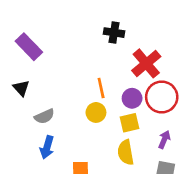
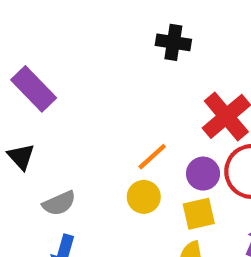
black cross: (114, 33) -> (173, 42), moved
orange line: (101, 88) -> (152, 157), turned 60

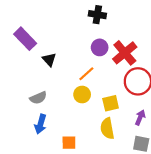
black triangle: (21, 157) -> (49, 59), moved
purple circle: (203, 174) -> (100, 47), moved

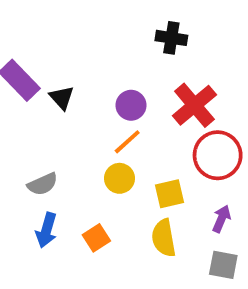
black cross: (97, 15) -> (171, 38), moved
purple circle: (100, 47) -> (131, 105), moved
black triangle: (49, 59) -> (62, 98), moved
orange square: (69, 143) -> (96, 238), moved, turned -32

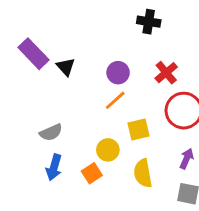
red cross: (194, 105) -> (166, 73), size x0.7
yellow circle: (119, 178) -> (108, 150), moved
yellow square: (169, 194) -> (138, 129), moved

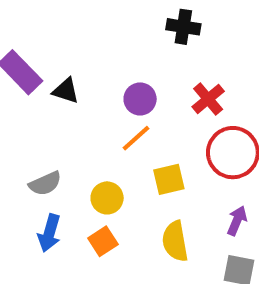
black triangle: (66, 67) -> (66, 91), turned -30
yellow circle: (108, 150) -> (107, 198), moved

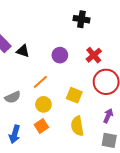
orange line: (136, 138) -> (40, 82), moved
yellow square: (169, 179) -> (74, 95), turned 35
blue arrow: (49, 233) -> (15, 134), moved

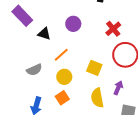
black triangle: (23, 51) -> (44, 34), moved
purple circle: (60, 55) -> (73, 24), moved
purple arrow: (108, 116) -> (118, 88), moved

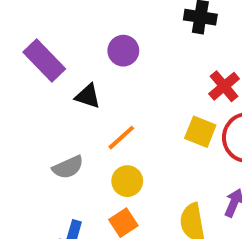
purple circle: (73, 24) -> (123, 51), moved
yellow square: (94, 68) -> (200, 132), moved

